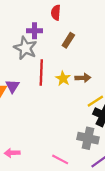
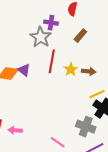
purple triangle: (12, 86) -> (24, 70), turned -32

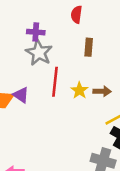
purple cross: (51, 23) -> (36, 32), moved
brown rectangle: (80, 36) -> (89, 47), turned -32

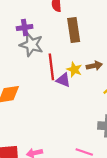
brown rectangle: (89, 47) -> (74, 30), size x1.5
purple triangle: (21, 95) -> (63, 80), moved

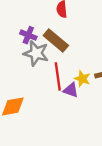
purple cross: (25, 27) -> (28, 35), turned 32
brown rectangle: (74, 30) -> (56, 40), moved, turned -40

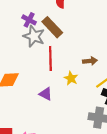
yellow star: (82, 79) -> (71, 78), moved
purple triangle: (71, 90) -> (46, 94), moved

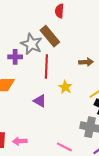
purple cross: (29, 20) -> (15, 57), moved, turned -32
brown arrow: (90, 61) -> (86, 62), moved

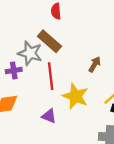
brown arrow: (86, 62) -> (95, 64), turned -48
yellow star: (65, 87) -> (75, 96), size x1.6

